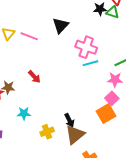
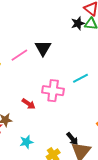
pink line: (29, 36) -> (19, 55), moved, turned -42
pink cross: (86, 47) -> (53, 91), moved

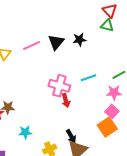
black star: (78, 23) -> (79, 40), moved
red arrow: (29, 104) -> (66, 100), moved, turned 32

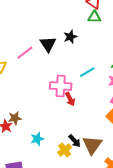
black arrow: (71, 136) -> (75, 141), moved

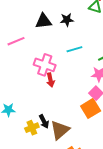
black triangle: (48, 44) -> (43, 21), turned 42
pink line: (25, 53) -> (16, 41), moved
cyan line: (87, 72) -> (74, 49), moved

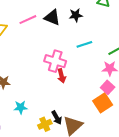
black triangle: (43, 21) -> (52, 17), turned 30
pink line: (16, 41) -> (28, 20), moved

